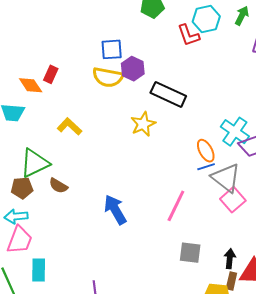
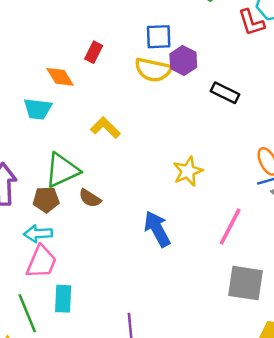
red rectangle: (51, 74) -> (94, 52), moved
black rectangle: (168, 94) -> (225, 93), size x0.7
yellow star: (143, 124) -> (188, 171), moved
gray square: (190, 253) -> (246, 283), size x1.4

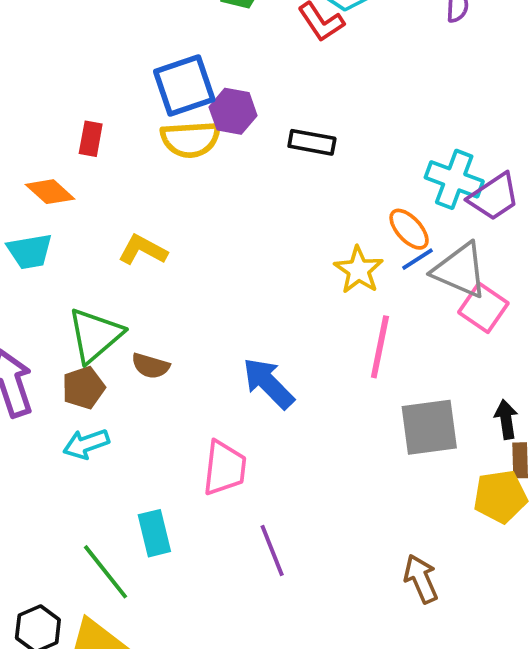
blue square: (159, 37) -> (184, 85), size x1.4
yellow star: (188, 171) -> (359, 270), moved
pink trapezoid: (41, 262) -> (224, 468), moved

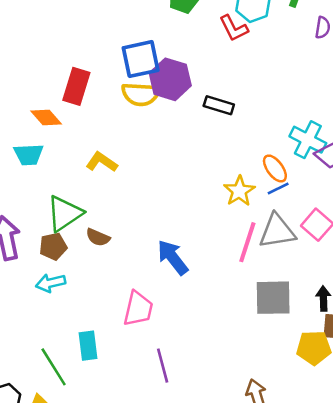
purple hexagon: (233, 111) -> (170, 79), size x1.4
red rectangle: (91, 139) -> (76, 86), size x1.6
gray triangle: (460, 270) -> (277, 231), moved, turned -39

